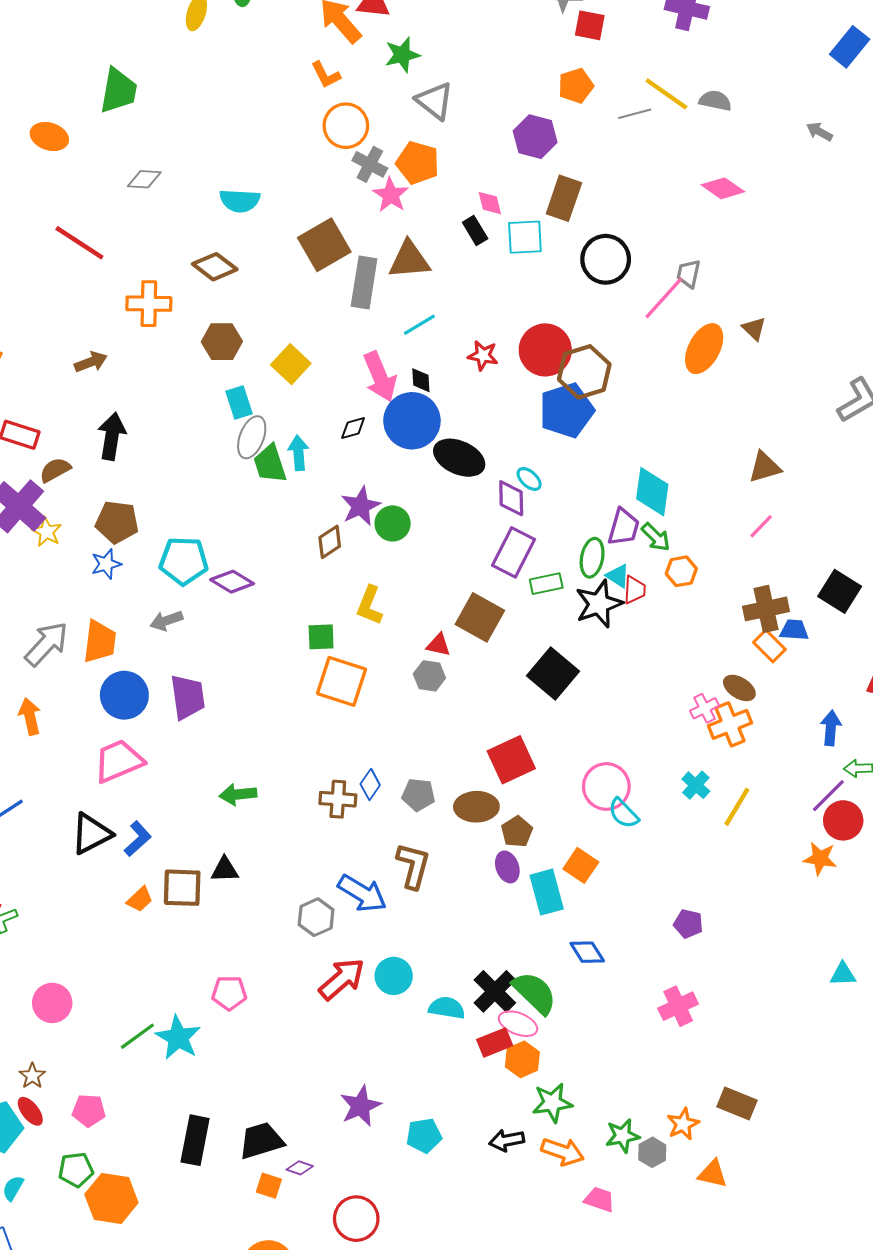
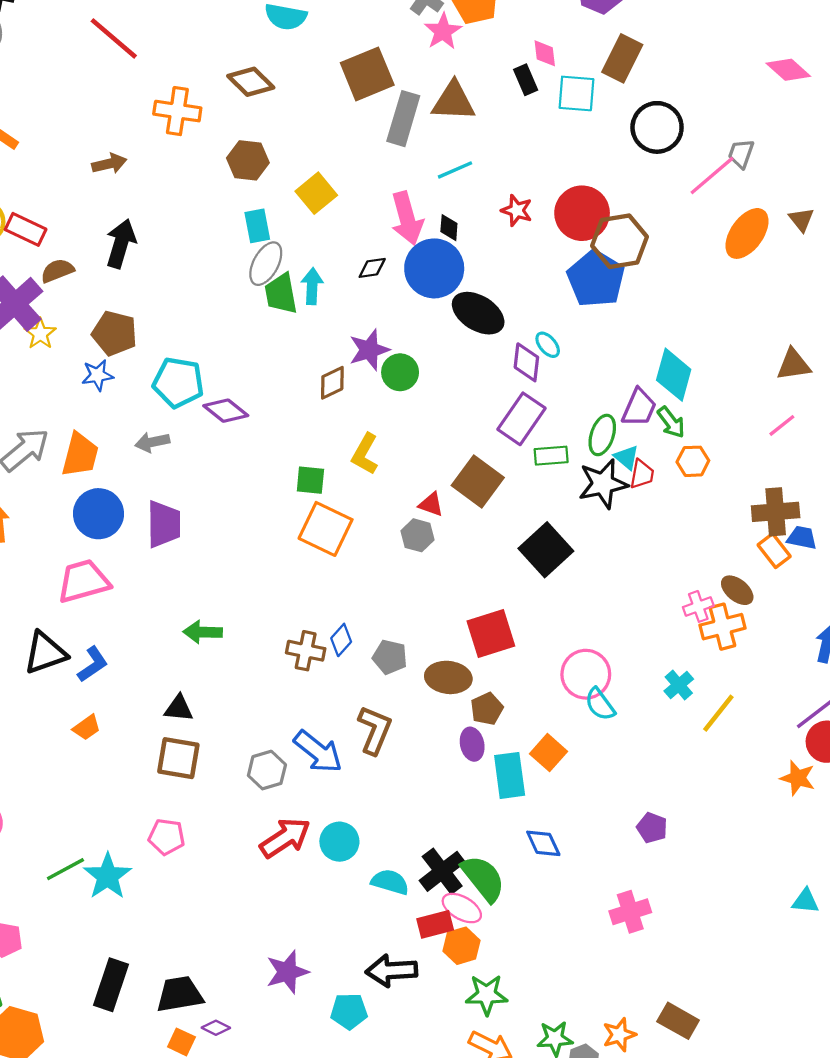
blue pentagon: (567, 410) -> (596, 279), turned -30
brown square: (182, 888) -> (178, 758), moved
black arrow: (507, 1140) -> (391, 971), moved, size x1.4

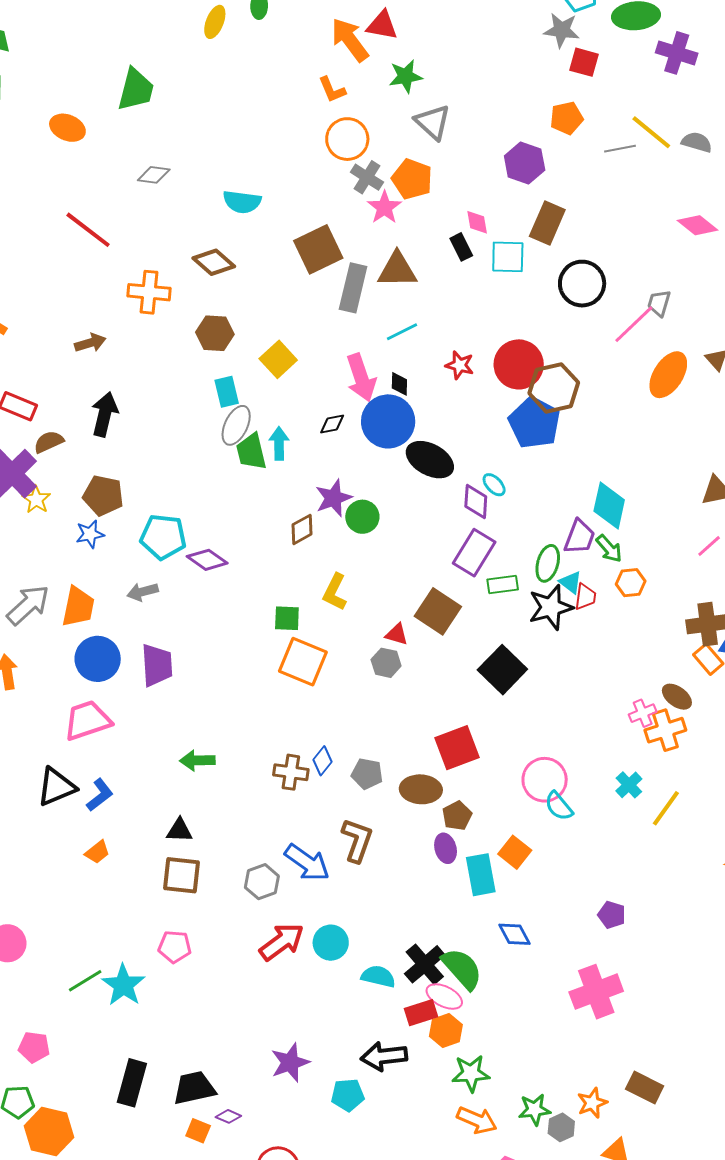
pink cross: (630, 912) -> (596, 992), size x1.4

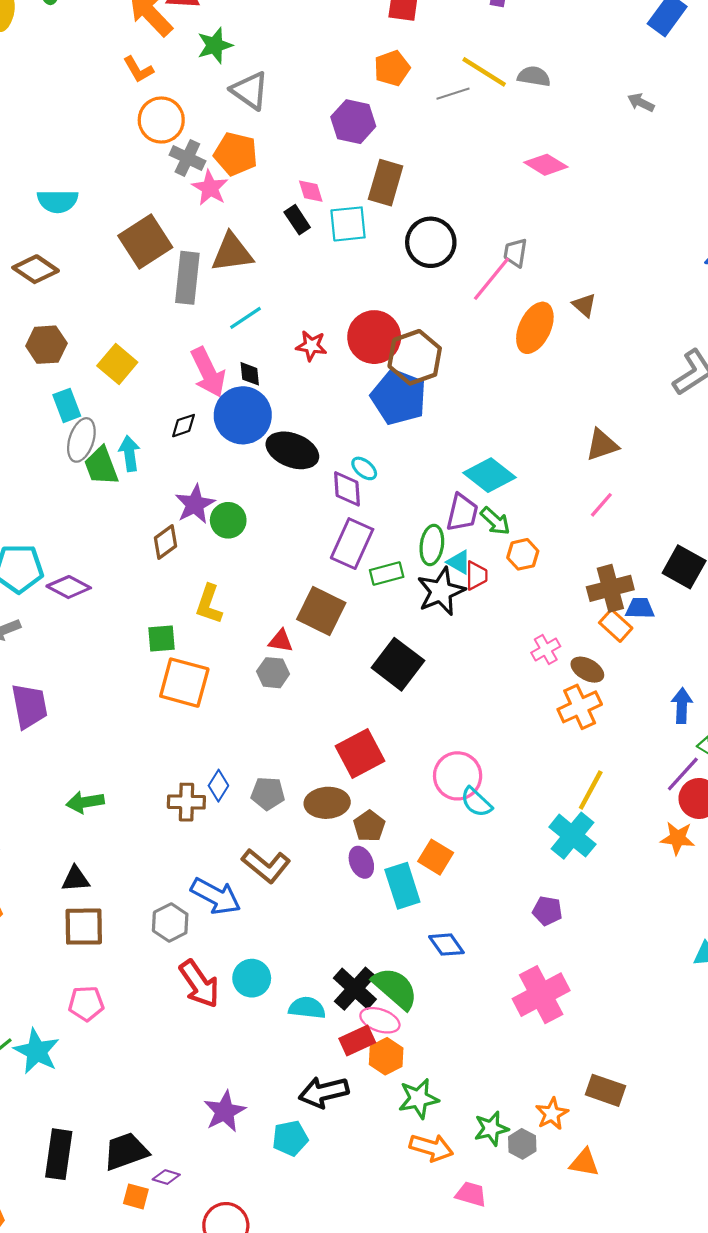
cyan diamond: (609, 506) -> (490, 475), turned -57
pink cross: (643, 713) -> (546, 650), moved
cyan cross: (629, 785) -> (572, 836), moved, size x1.6
brown L-shape: (357, 840) -> (266, 866), turned 117
red arrow: (282, 942) -> (199, 984), turned 99

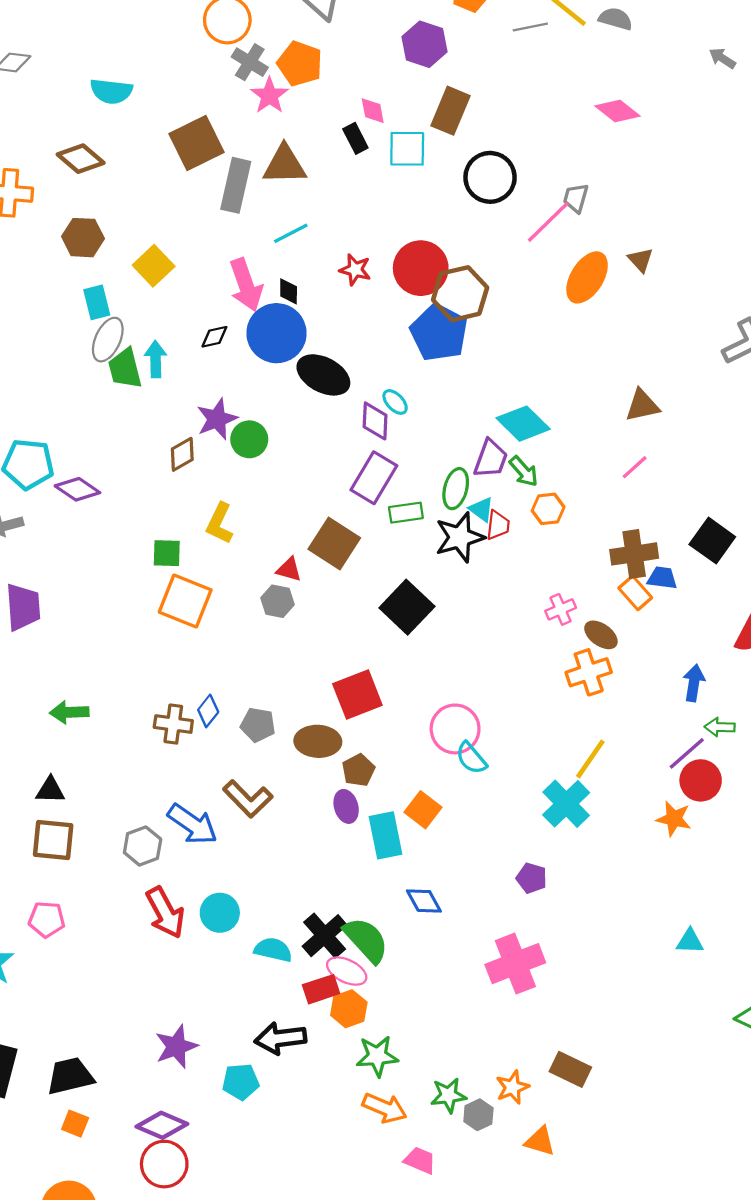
purple diamond: (166, 1177) -> (162, 1125), moved, size x1.8

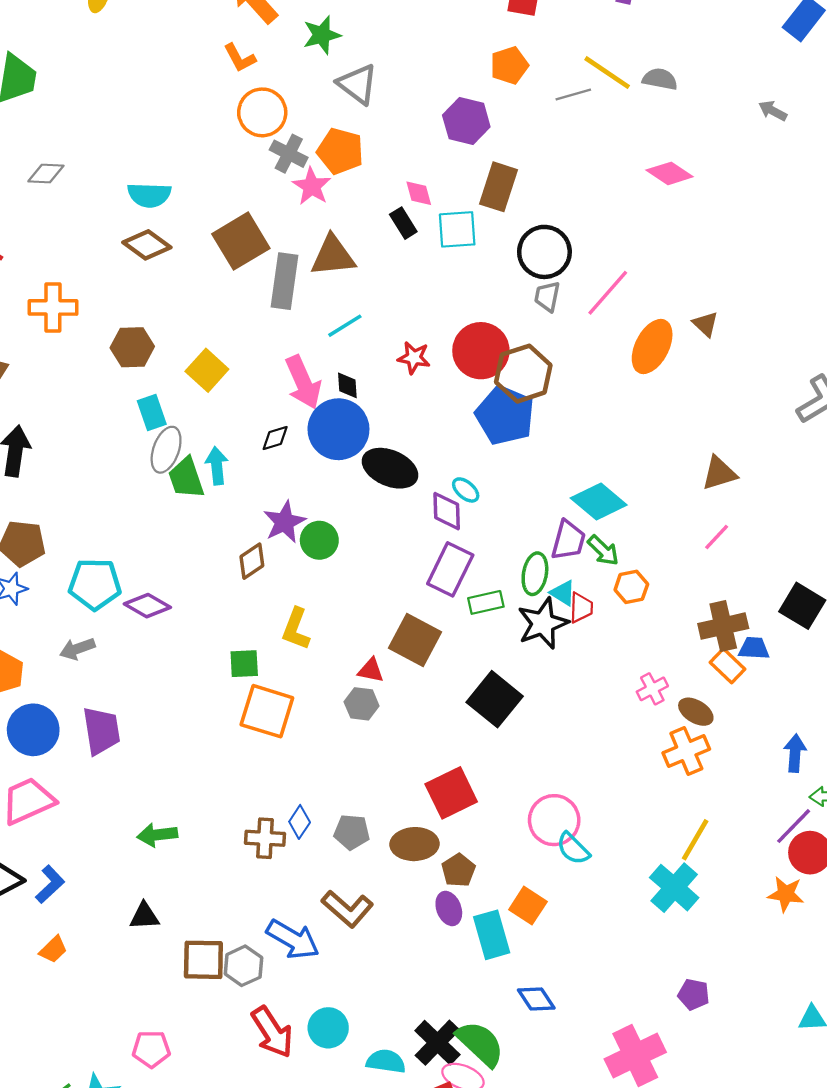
brown diamond: (81, 159) -> (147, 245), moved
gray trapezoid: (576, 198) -> (547, 297), moved
brown square: (53, 840) -> (203, 960), moved
purple pentagon: (532, 878) -> (694, 994), moved

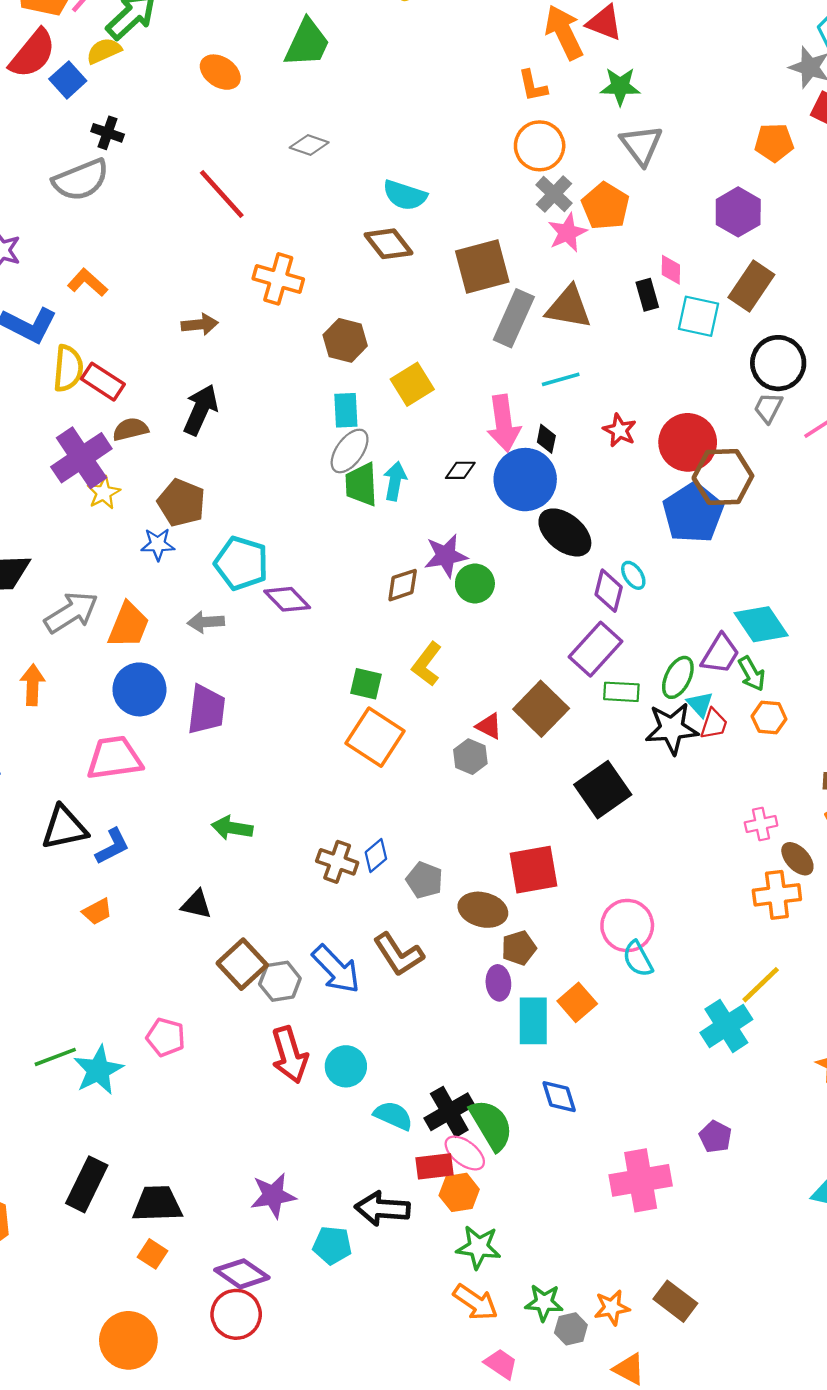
orange pentagon: (509, 65) -> (774, 143), moved
brown square: (203, 960) -> (242, 964), turned 30

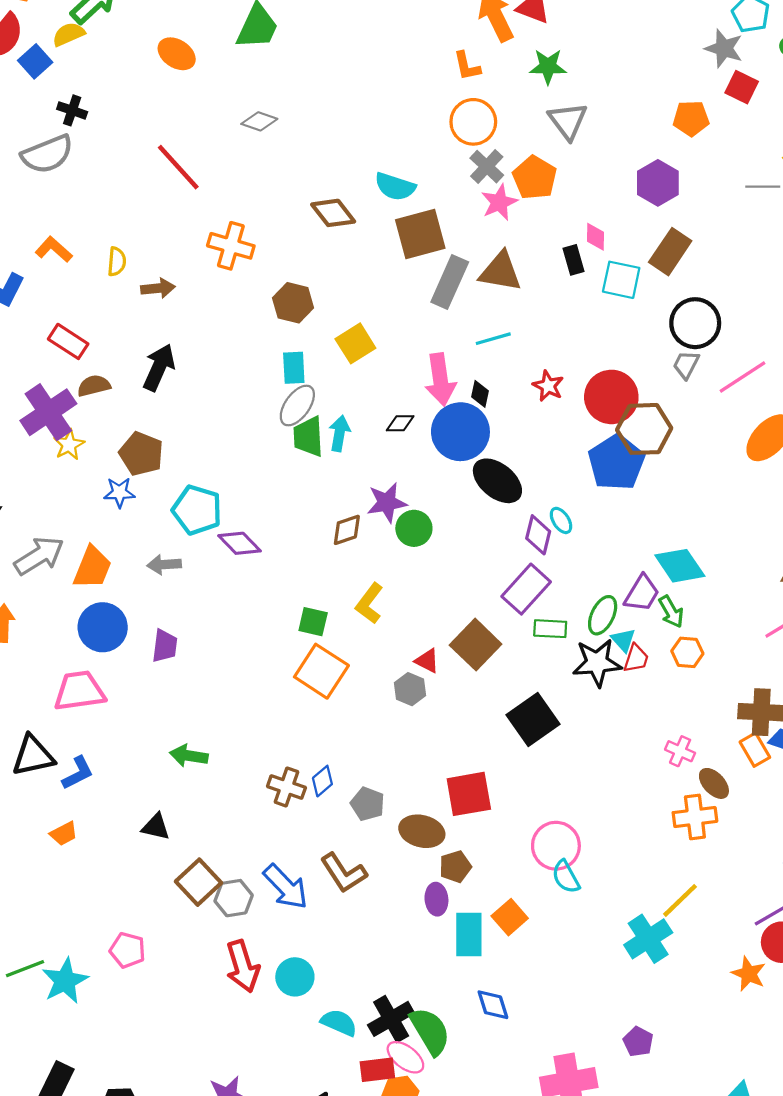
cyan semicircle: (405, 195) -> (395, 187), moved
yellow semicircle: (68, 368) -> (117, 262), moved, size x0.7
purple trapezoid: (206, 710) -> (165, 646), size x0.7
pink cross: (761, 824) -> (680, 751), turned 36

